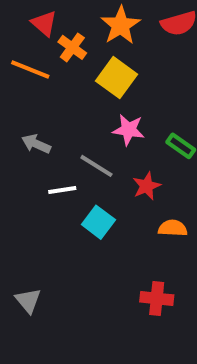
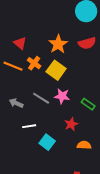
orange cross: (72, 47) -> (34, 63), moved
gray line: (96, 166) -> (41, 98), moved

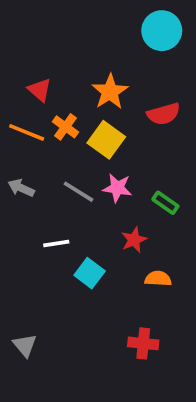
red semicircle: (87, 43) -> (164, 114), moved
gray arrow: (16, 103) -> (21, 188), moved

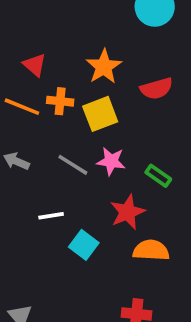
orange cross: (65, 127) -> (60, 101), turned -30
yellow square: (106, 140) -> (100, 114), turned 33
red star: (134, 240) -> (127, 212), size x1.4
orange semicircle: (158, 279) -> (151, 250), size x1.4

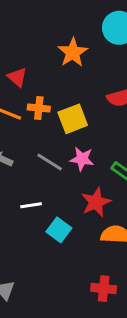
orange star: (104, 67) -> (73, 52), moved

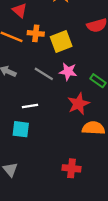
cyan square: (59, 230) -> (21, 129), moved, turned -30
red cross: (104, 289) -> (72, 168), moved

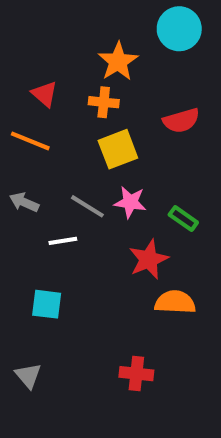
orange cross: (36, 33) -> (104, 102), moved
white line: (30, 106) -> (63, 241), moved

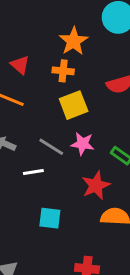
cyan square: (47, 304) -> (50, 218), moved

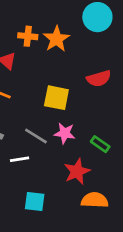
orange cross: (63, 71) -> (28, 36), moved
yellow square: (74, 105) -> (56, 98), turned 32

